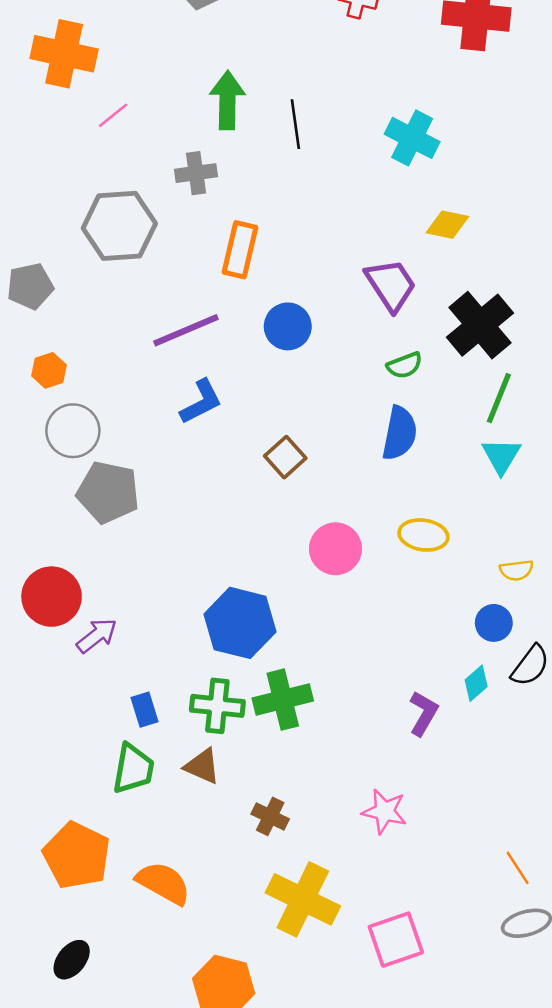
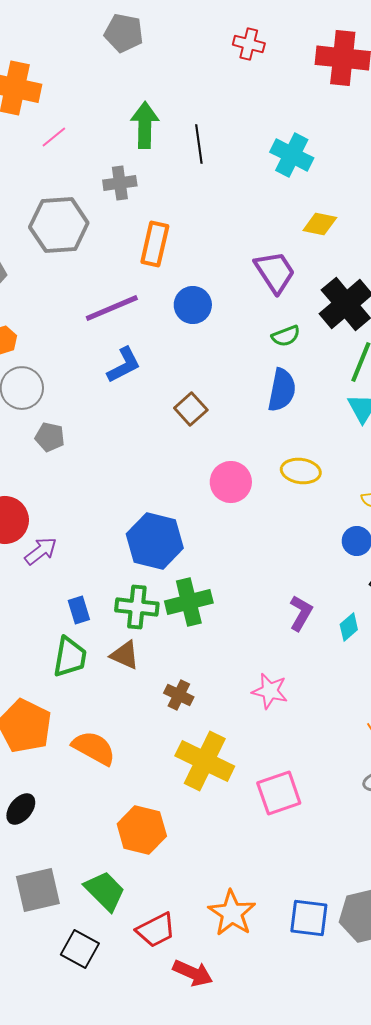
gray pentagon: (108, 492) -> (50, 437), size x0.6
cyan diamond: (476, 683) -> (349, 627), moved

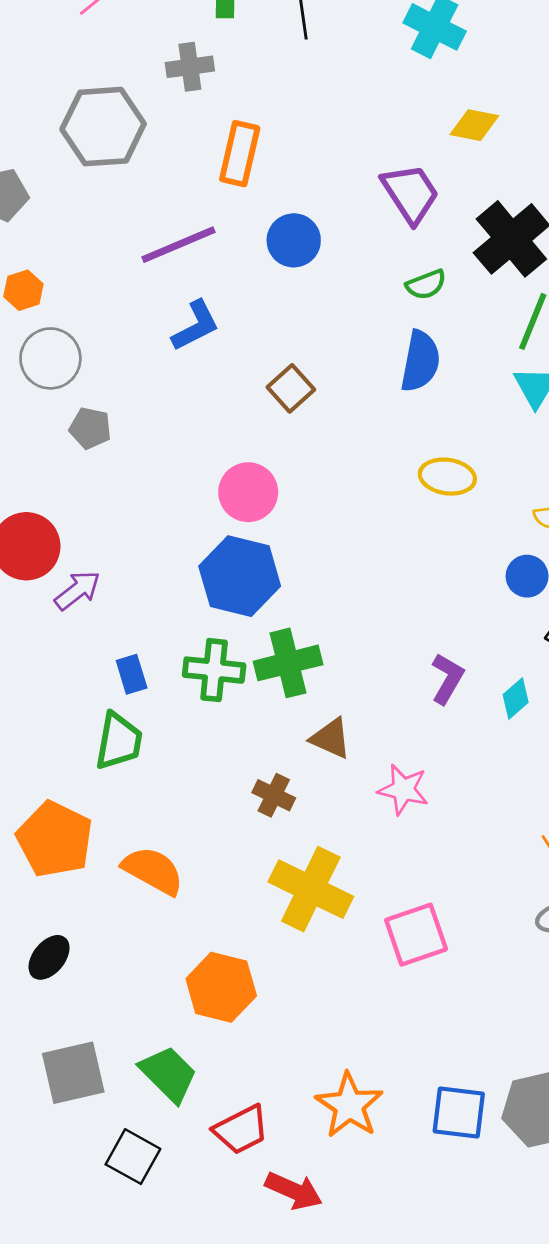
pink circle: (231, 482) -> (248, 492), moved
brown triangle: (125, 655) -> (331, 738), moved

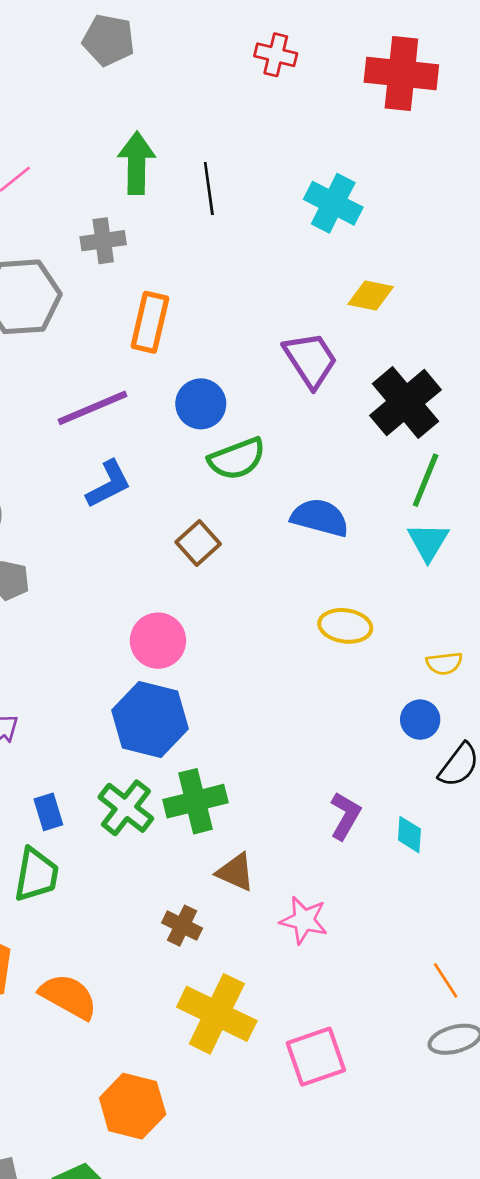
green semicircle: (426, 284) -> (237, 459), moved, size x1.5
blue semicircle: (420, 361) -> (320, 518), turned -86
green cross: (214, 670) -> (126, 808), turned 32
cyan diamond: (516, 698) -> (409, 835), turned -45

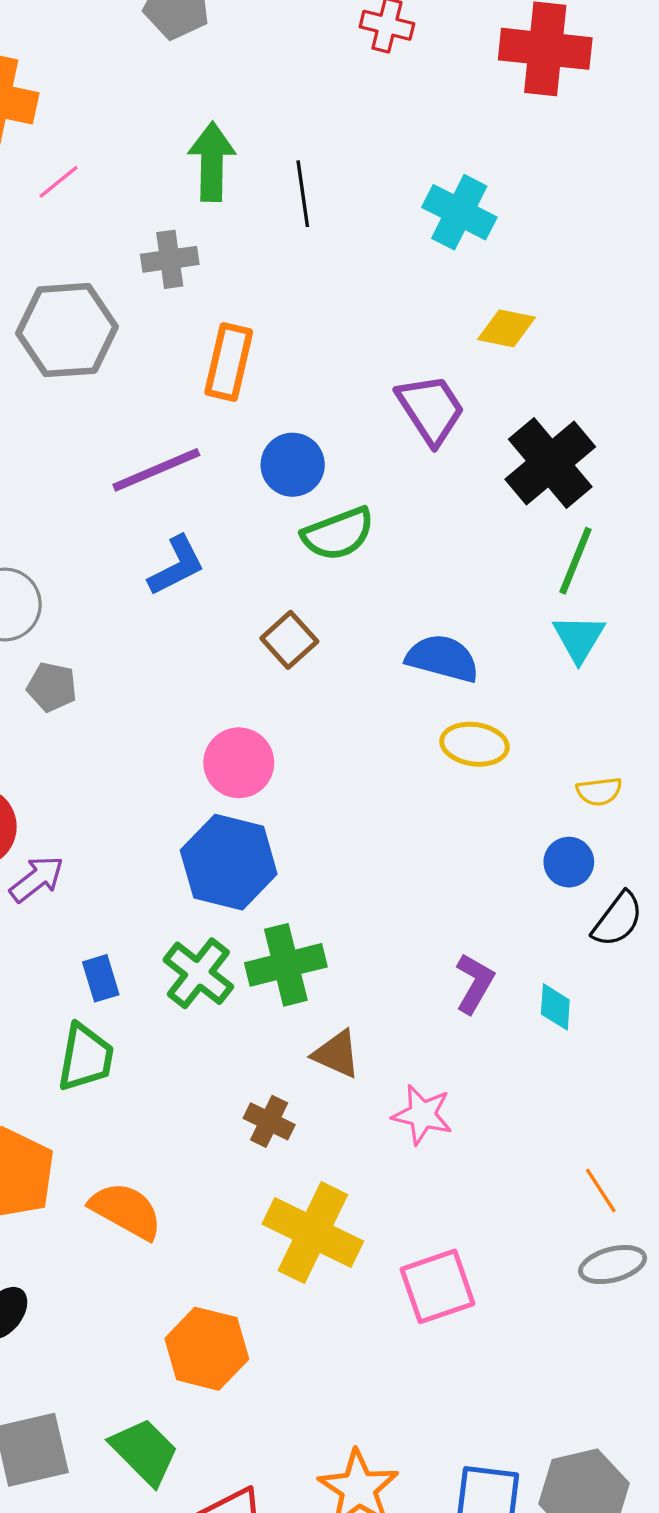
blue semicircle: (320, 518) -> (443, 658), moved

